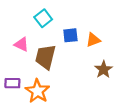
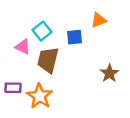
cyan square: (43, 18) -> (42, 31), moved
orange triangle: (93, 40) -> (99, 20), moved

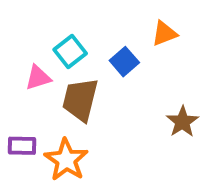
blue square: (74, 37) -> (124, 62), turned -35
pink triangle: (23, 47) -> (38, 78), turned -42

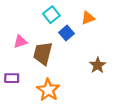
cyan square: (70, 52) -> (51, 15), moved
orange star: (66, 160) -> (48, 90), moved

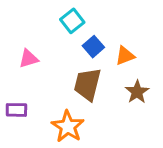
orange triangle: (88, 18) -> (125, 56), moved
brown trapezoid: (43, 53) -> (87, 84), moved

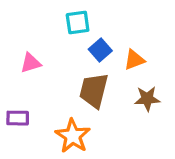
cyan square: (72, 21) -> (78, 23), turned 30
brown star: (137, 92) -> (147, 99), turned 30

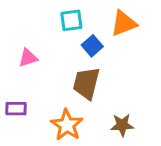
orange triangle: (134, 60) -> (124, 23), moved, size x1.4
brown star: (147, 99) -> (122, 125), moved

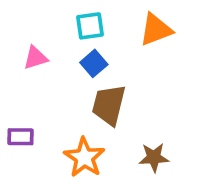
blue square: (92, 46) -> (94, 63), moved
pink triangle: (28, 58) -> (36, 58), moved

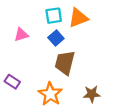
orange triangle: (156, 30) -> (78, 18), moved
purple rectangle: (20, 137) -> (12, 82), turned 32

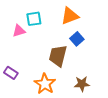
cyan square: (54, 16) -> (34, 19), moved
blue square: (56, 38) -> (77, 39), moved

